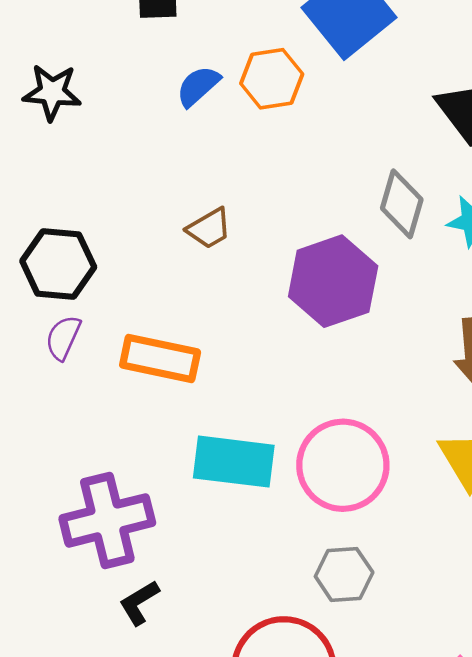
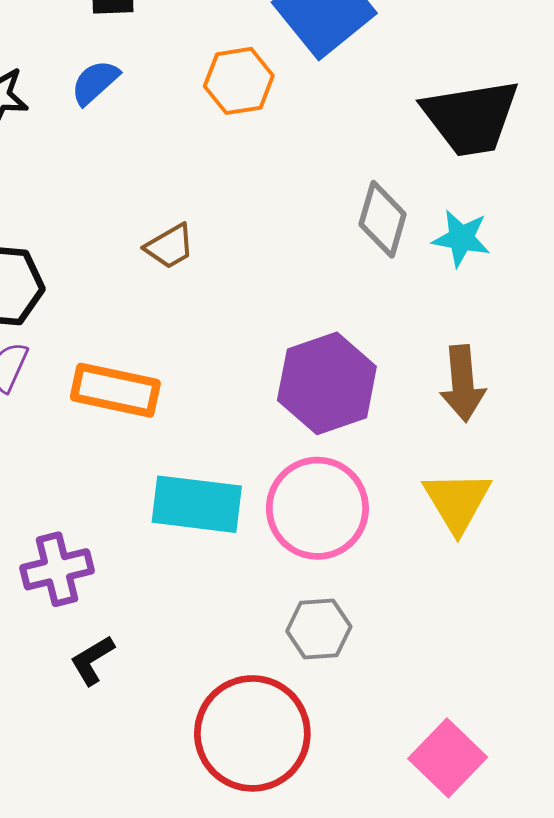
blue semicircle: (198, 86) -> (95, 82), moved
purple hexagon: (333, 281) -> (327, 383), moved
purple cross: (107, 520) -> (57, 569), size x0.7

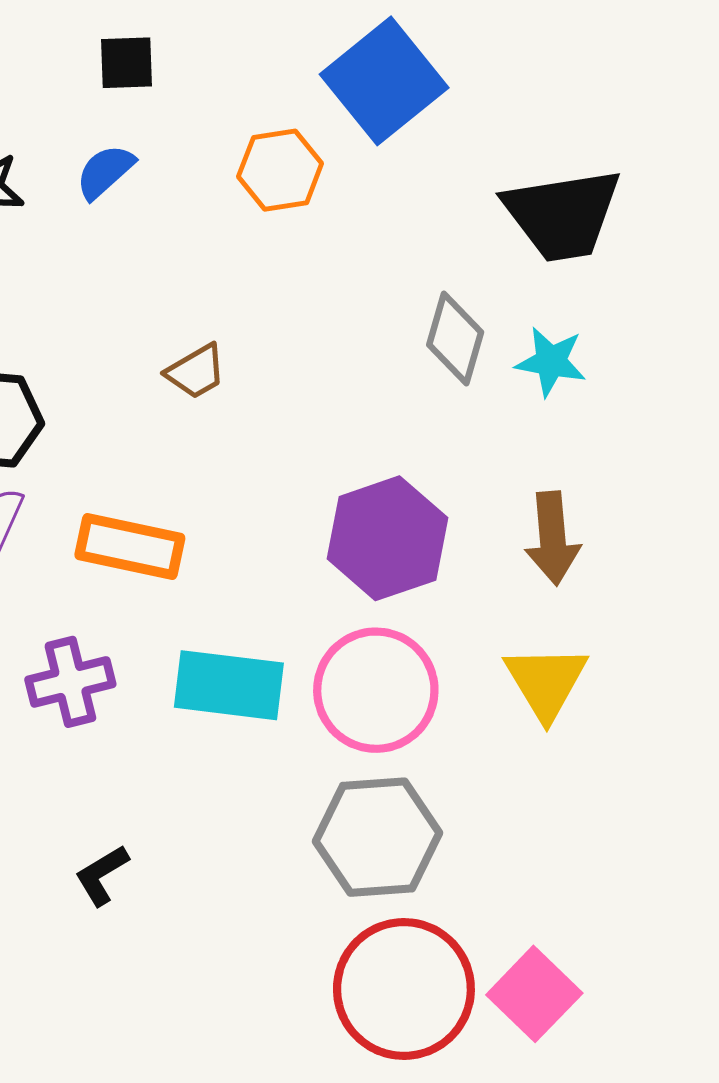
purple cross: (57, 569) -> (70, 682), moved
gray hexagon: (319, 629) -> (377, 837), size x1.6
red circle: (252, 733) -> (404, 989), moved

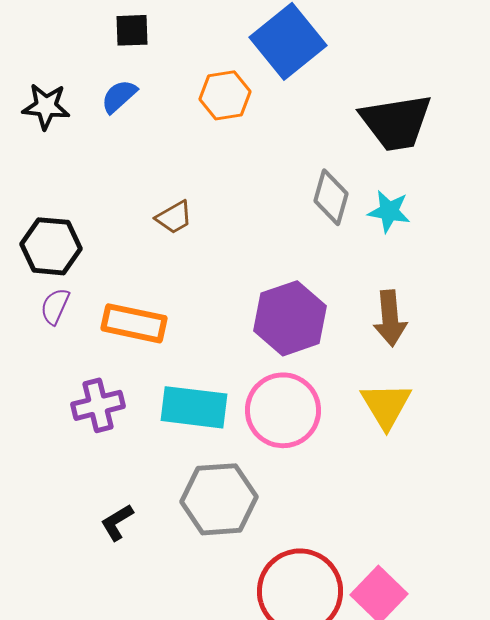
gray hexagon: (377, 837) -> (219, 499), moved

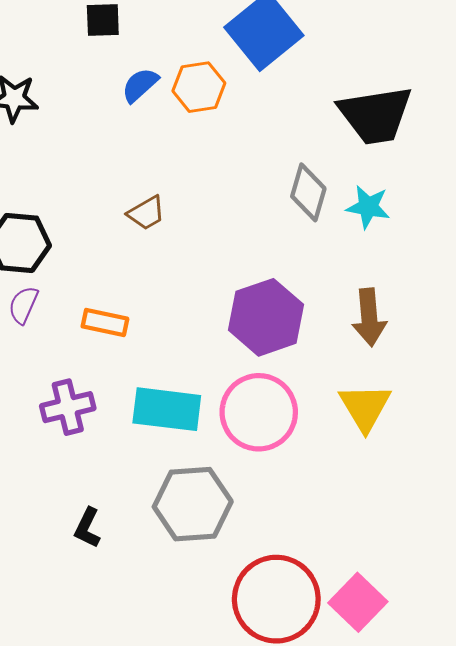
blue semicircle: (119, 96) -> (140, 85), moved
orange rectangle: (134, 323) -> (105, 322), size x0.7
black L-shape: (117, 522) -> (87, 528), turned -33

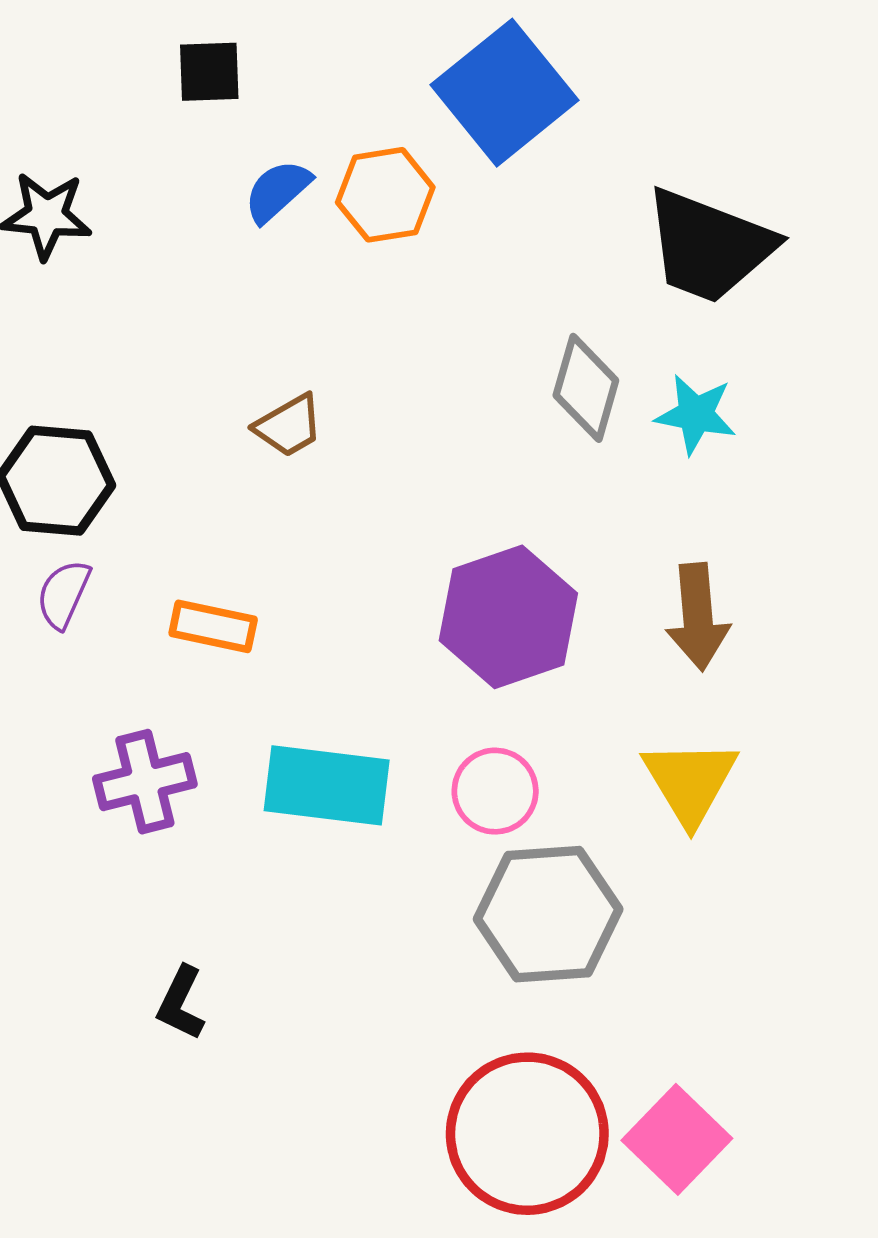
black trapezoid: (375, 115) -> (709, 246), turned 30
pink circle: (259, 412) -> (495, 791), size x0.6
gray hexagon: (193, 504) -> (548, 914), moved

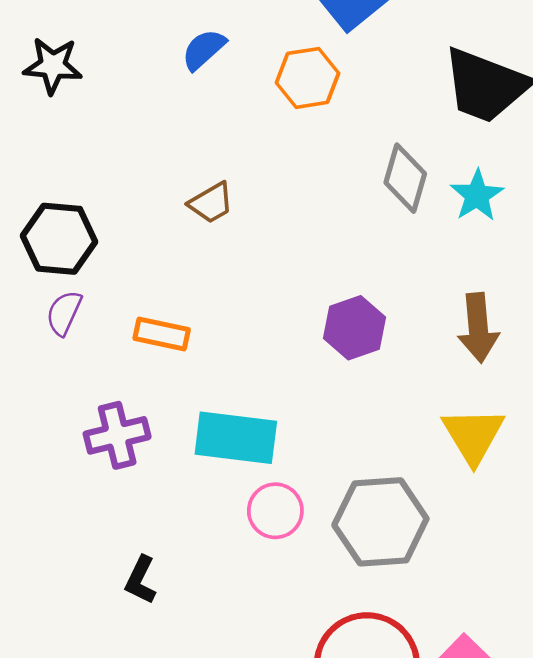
orange hexagon: (385, 195) -> (308, 78), moved
cyan star: (696, 414) -> (477, 195), turned 30
purple hexagon: (508, 617) -> (355, 328), size x0.7
pink circle: (495, 791) -> (275, 511), moved

